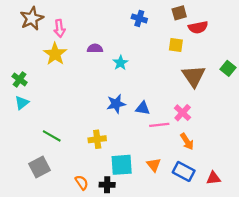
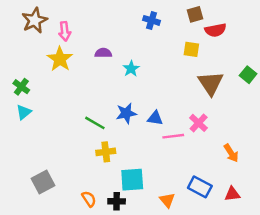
green line: (52, 136) -> (95, 123), moved
orange arrow: (187, 141) -> (231, 153), moved
orange triangle: (154, 165) -> (167, 200), moved

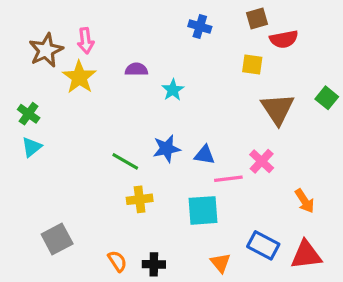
brown star: (35, 20) -> (46, 50), moved
cyan square: (132, 180) -> (203, 210), moved
red triangle: (232, 194) -> (306, 255), size x1.5

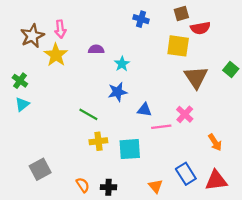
yellow square: (252, 65) -> (178, 46), size x1.5
blue star: (167, 149) -> (117, 92), moved
cyan square: (203, 210) -> (130, 149), moved
blue rectangle: (263, 245) -> (186, 174), turned 30

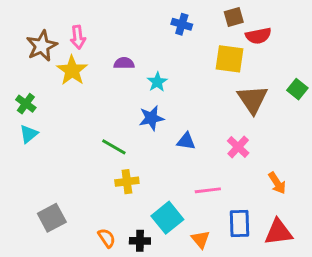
pink line: (161, 127) -> (208, 190), moved
cyan square: (130, 149) -> (167, 218), moved, turned -35
blue rectangle: (186, 174) -> (240, 224), turned 30

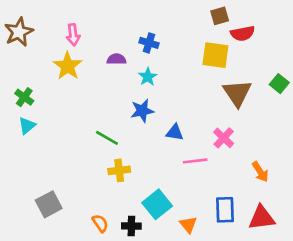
blue cross: (182, 24) -> (149, 43), moved
brown star: (42, 46) -> (19, 32), moved
pink line: (208, 190) -> (195, 161), moved

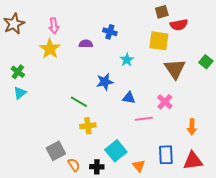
cyan star: (148, 77) -> (127, 60), moved
orange arrow: (260, 172) -> (192, 127), turned 35
gray square: (49, 204) -> (56, 151), moved

